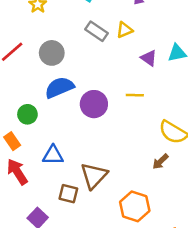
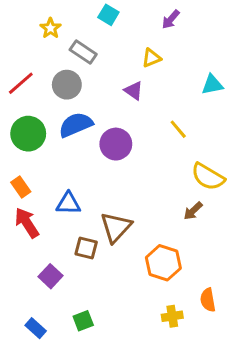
gray rectangle: (96, 31) -> (83, 52), moved
purple triangle: (149, 58) -> (134, 91), moved
yellow line: (135, 95) -> (178, 129), moved, turned 48
green circle: (27, 114) -> (28, 134), moved, size x1.5

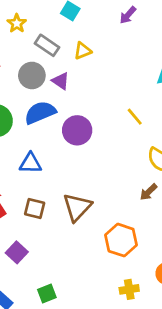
yellow triangle: (151, 58) -> (83, 51), moved
purple triangle: (134, 91) -> (61, 81), moved
blue triangle: (68, 203) -> (31, 163), moved
brown square: (86, 248) -> (35, 208), moved

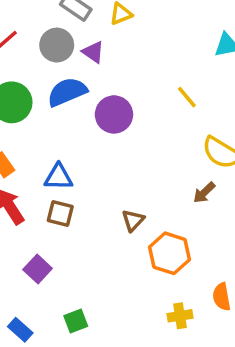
blue triangle: (31, 163) -> (58, 177), moved
brown triangle: (77, 207) -> (133, 220), moved, size x0.6

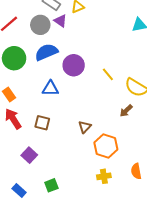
purple triangle: (93, 52) -> (60, 21), moved
yellow line: (187, 97) -> (108, 74), moved
blue triangle: (58, 177) -> (50, 88), moved
yellow cross: (180, 316) -> (104, 176), moved

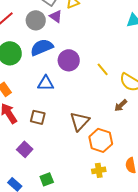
brown triangle: (85, 127) -> (80, 121), size x1.5

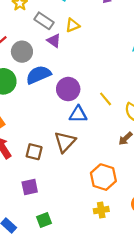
gray circle: (36, 20) -> (22, 52), moved
blue triangle: (46, 83) -> (78, 114), moved
brown triangle: (80, 121) -> (65, 142), moved
purple square: (25, 149) -> (30, 187), moved, turned 35

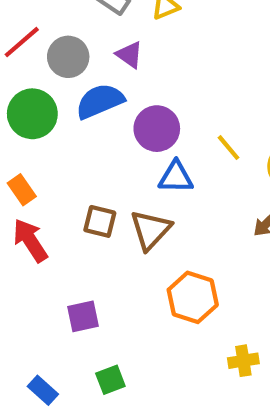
purple triangle: (54, 41) -> (129, 55), moved
brown square: (34, 152) -> (100, 221), moved
orange hexagon: (103, 177) -> (193, 297), moved
yellow cross: (101, 210) -> (243, 361), moved

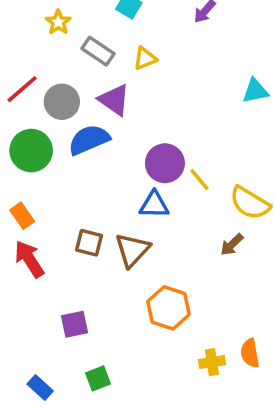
purple triangle: (129, 55) -> (114, 100), size x1.4
purple circle: (157, 129) -> (165, 163), moved

